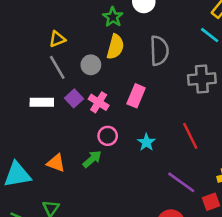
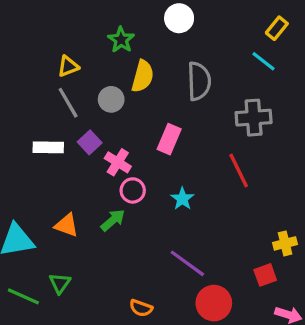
green star: (113, 17) -> (121, 40), moved
pink cross: (99, 102) -> (118, 162), moved
red line: (190, 136) -> (239, 171), moved
purple line: (181, 182) -> (187, 263), moved

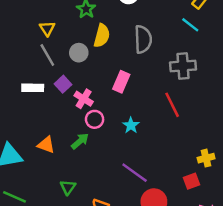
yellow triangle: (68, 66) -> (47, 28), turned -42
green triangle: (60, 283) -> (68, 187), moved

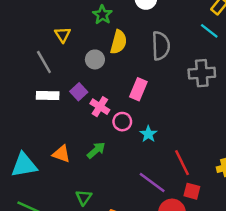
gray line: (47, 55) -> (44, 62), moved
red line: (172, 105) -> (182, 163), moved
pink circle: (95, 119) -> (122, 122), moved
red square: (191, 181) -> (192, 191), moved, turned 35

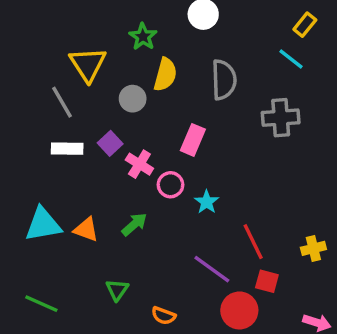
yellow triangle: (63, 35) -> (88, 64), size x1.6
cyan triangle: (24, 165) -> (43, 224), moved

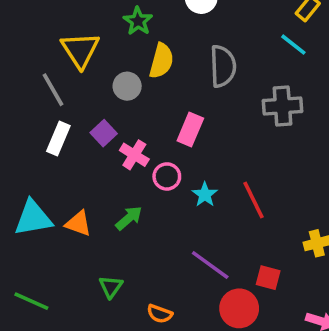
white rectangle: (67, 149) -> (58, 139), turned -68
red line: (253, 242) -> (254, 200), moved

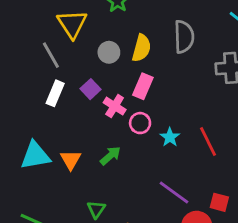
yellow semicircle: (161, 61) -> (141, 48), moved
pink rectangle: (190, 129) -> (143, 86), moved
orange triangle: (78, 223) -> (71, 160), turned 40

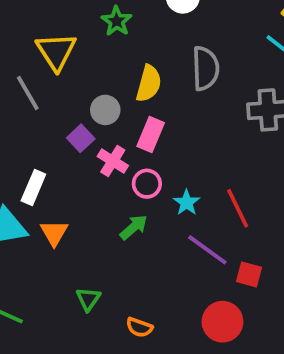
gray circle: (109, 52) -> (105, 110), moved
white rectangle: (55, 93) -> (33, 187), moved
green arrow: (110, 156) -> (134, 227), moved
purple line: (174, 192) -> (207, 250), moved
red square: (219, 202) -> (249, 274), moved

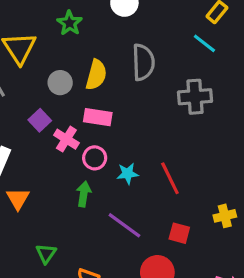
gray circle: (105, 110) -> (60, 83), moved
pink rectangle: (151, 135) -> (98, 117), turned 76
cyan star: (187, 203) -> (128, 174), turned 30
green arrow: (134, 227) -> (84, 194), turned -40
purple line: (207, 250) -> (124, 225), moved

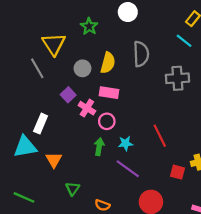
cyan star: (128, 174) -> (126, 143), moved
orange triangle: (18, 199) -> (54, 160), moved
red square: (179, 233) -> (177, 172), moved

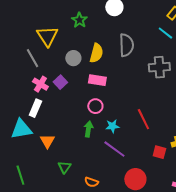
pink cross: (87, 108) -> (40, 84), moved
green line: (24, 197) -> (20, 175), turned 48

